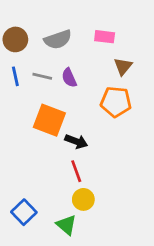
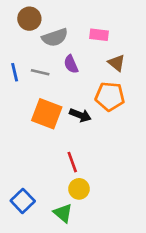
brown circle: (15, 39) -> (29, 19), moved
brown triangle: (123, 66) -> (117, 63), turned -30
purple semicircle: (69, 78) -> (71, 64), moved
black arrow: (76, 141) -> (80, 115), moved

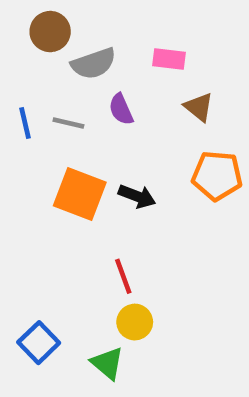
orange pentagon: (110, 96) -> (217, 176), moved

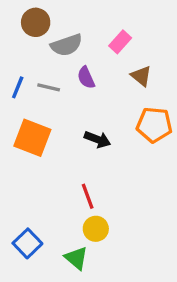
pink rectangle: (169, 59) -> (120, 42), turned -55
blue line: (25, 123) -> (18, 87), turned 35
orange square: (80, 194) -> (32, 138), moved

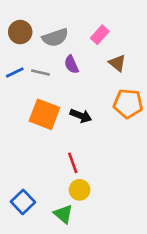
brown circle: (36, 22) -> (20, 32), moved
blue line: (18, 87) -> (15, 72), turned 42
orange square: (32, 138) -> (44, 114), moved

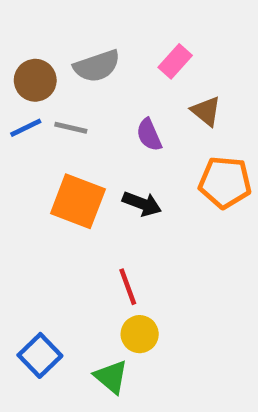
brown circle: (20, 32) -> (35, 80), moved
purple semicircle: (71, 64) -> (149, 135), moved

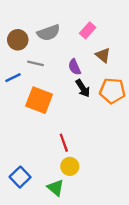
blue line: (26, 128) -> (13, 78), moved
black arrow: (142, 204) -> (83, 88), moved, turned 36

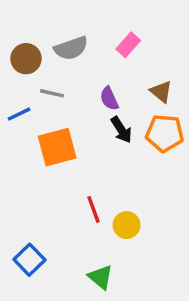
brown triangle: (103, 55) -> (161, 92), moved
orange square: (39, 100) -> (57, 147), turned -36
yellow circle: (70, 166) -> (127, 225), moved
green triangle: (56, 188) -> (101, 277), moved

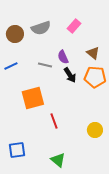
gray line: (52, 93) -> (45, 65), moved
orange square: (57, 147) -> (33, 98), moved
yellow circle: (127, 225) -> (95, 130), moved
blue square: (29, 260) -> (17, 150), turned 36

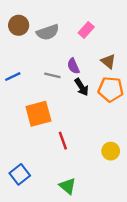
brown circle: (15, 34) -> (19, 25), moved
blue square: (17, 150) -> (20, 174), turned -30

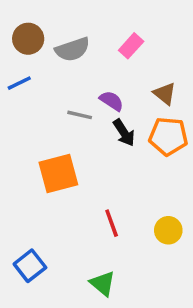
purple semicircle: (73, 66) -> (112, 101), turned 147
blue line: (13, 77) -> (19, 83), moved
red line: (63, 141) -> (112, 223), moved

